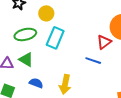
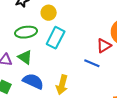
blue semicircle: (36, 83) -> (33, 81), size x1.5

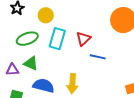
red triangle: (104, 46) -> (83, 39), moved

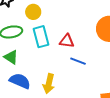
cyan rectangle: (57, 39) -> (41, 37), turned -40
red triangle: (83, 39) -> (67, 41), turned 42

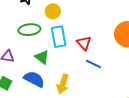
red triangle: (67, 41) -> (84, 43), turned 35
green triangle: (11, 57) -> (42, 57), moved

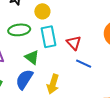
blue semicircle: (34, 79) -> (24, 79), turned -85

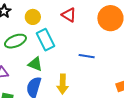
red triangle: (74, 43) -> (69, 15), moved

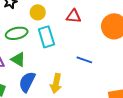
red triangle: (69, 15) -> (74, 16), turned -35
green triangle: (35, 64) -> (18, 59), moved

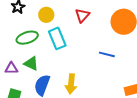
red triangle: (74, 16) -> (82, 15), turned -49
blue line: (84, 60) -> (107, 54), moved

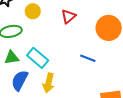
cyan rectangle: (57, 38) -> (38, 58), moved, turned -35
green triangle: (31, 63) -> (12, 58), turned -42

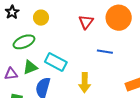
red triangle: (68, 16) -> (86, 22), moved
yellow arrow: (49, 83) -> (85, 83), moved

